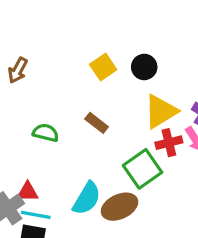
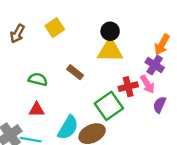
yellow square: (103, 67) -> (55, 28), moved
yellow triangle: (161, 111) -> (110, 51), moved, turned 32
red triangle: (28, 192) -> (37, 110), moved

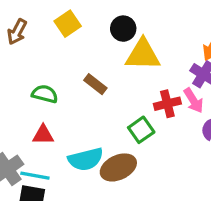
black circle: (110, 31) -> (123, 29), moved
green square: (109, 106) -> (141, 130), size x0.7
cyan semicircle: (68, 128) -> (86, 159), turned 45

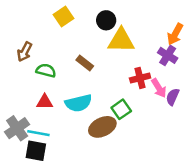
brown arrow: (17, 32) -> (25, 52), moved
pink arrow: (194, 100) -> (159, 88), moved
green square: (141, 130) -> (121, 109), moved
cyan semicircle: (86, 159) -> (79, 103), moved

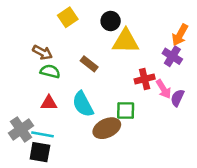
brown arrow: (25, 52) -> (42, 53), moved, turned -90
cyan semicircle: (79, 103) -> (83, 104), turned 76
green square: (121, 109) -> (126, 110), turned 36

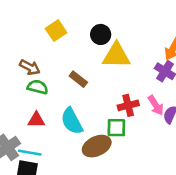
red cross: (145, 79) -> (128, 105), moved

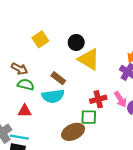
yellow triangle: (116, 55) -> (89, 59), turned 30
cyan semicircle: (72, 121) -> (53, 96), moved, turned -70

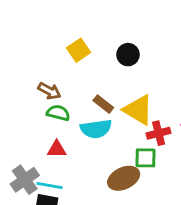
yellow triangle: (89, 59) -> (138, 110), moved

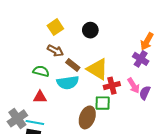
brown arrow: (49, 91) -> (55, 51), moved
brown ellipse: (124, 178) -> (87, 117), turned -45

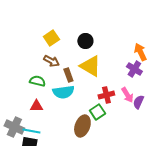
orange arrow: (147, 41) -> (140, 52), turned 126
brown rectangle: (73, 65) -> (68, 75), turned 32
yellow triangle: (98, 69) -> (90, 66), moved
green square: (103, 103) -> (97, 112), turned -35
gray cross: (17, 118) -> (14, 127), turned -30

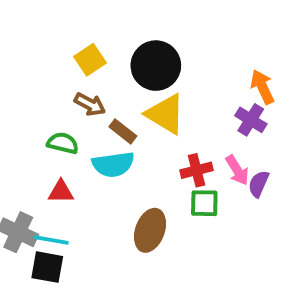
black circle: (85, 41) -> (156, 66), size x1.6
brown rectangle: (68, 75) -> (123, 131), turned -32
green square: (97, 112) -> (204, 203), moved, turned 35

